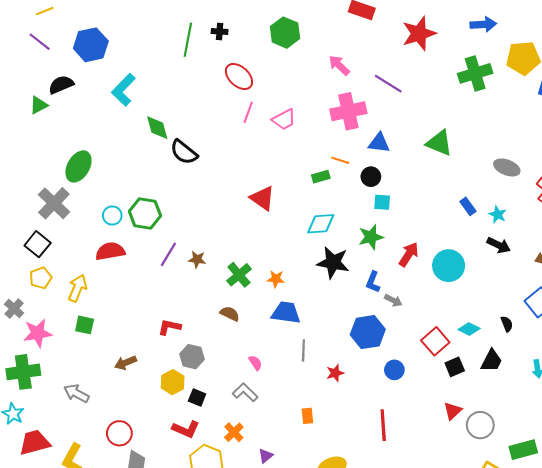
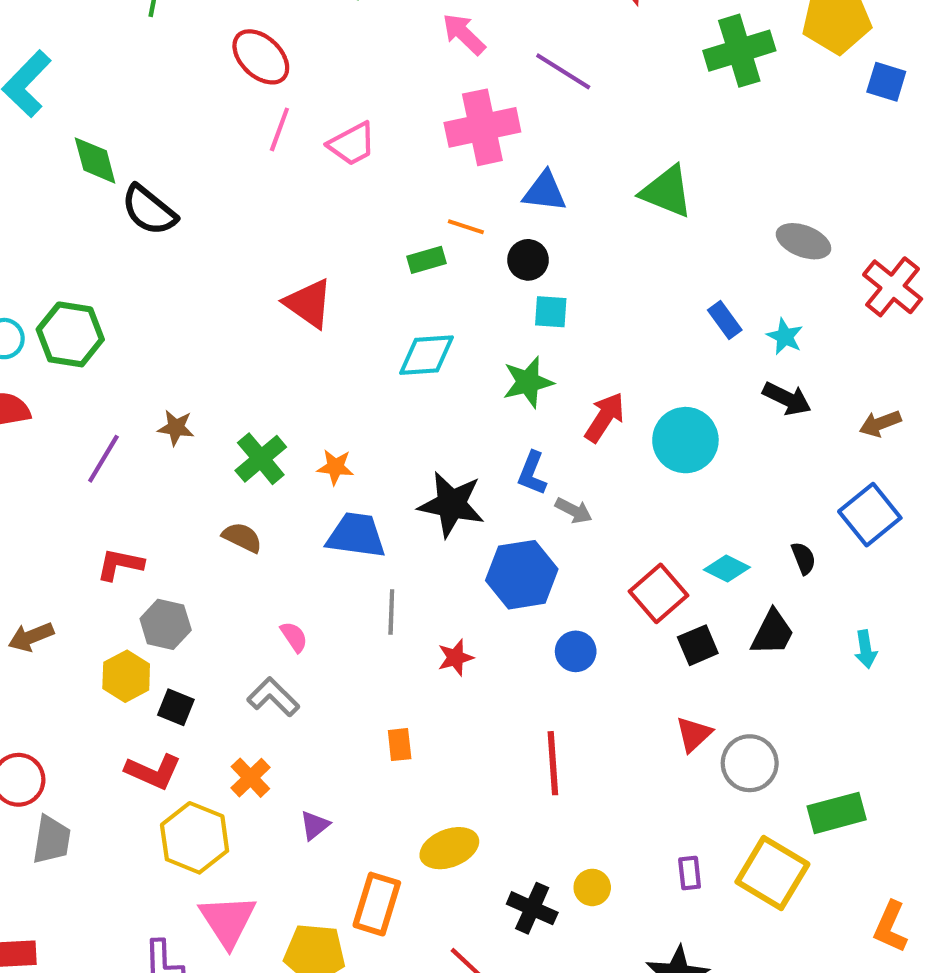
purple line: (168, 254) -> (103, 459), moved
black star: (333, 263) -> (451, 504), moved

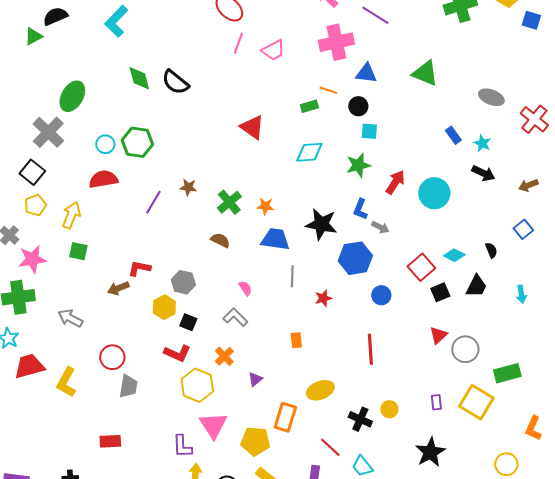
green diamond: (95, 160) -> (139, 78), moved
blue square: (870, 515) -> (523, 229), size x0.7
red L-shape: (120, 564) -> (139, 268), moved

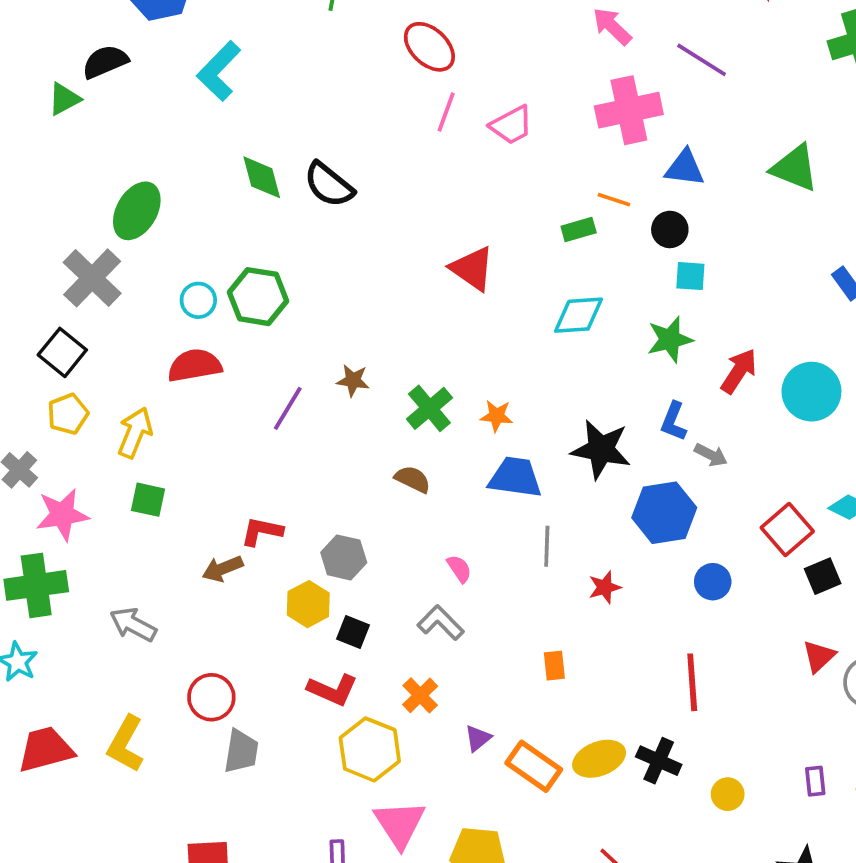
red trapezoid: (29, 366) -> (46, 749), moved
orange rectangle: (285, 417) -> (534, 766), moved, turned -72
black cross: (360, 419) -> (659, 761), moved

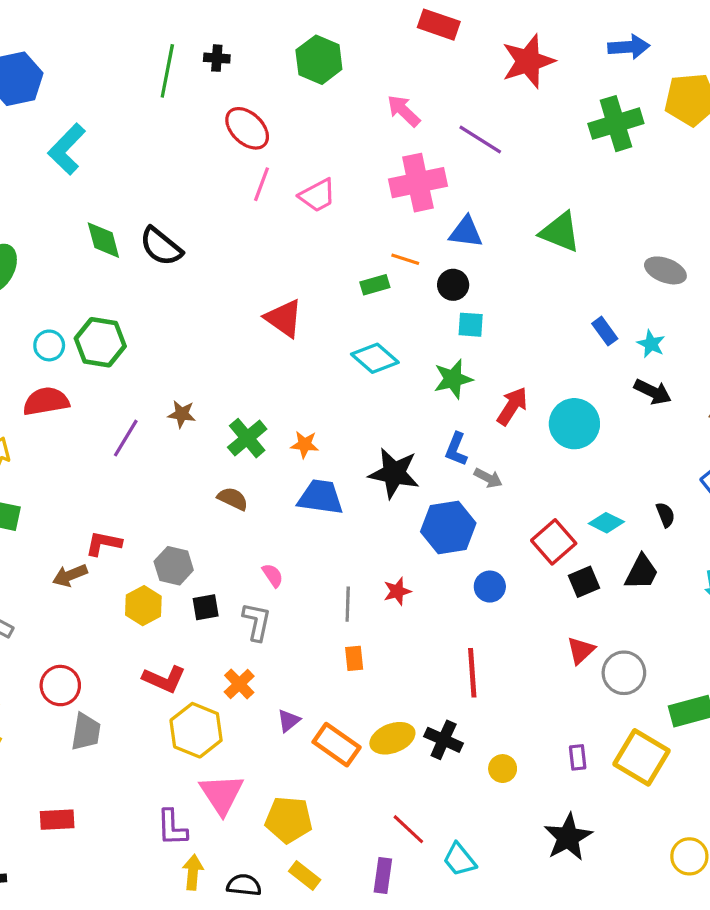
cyan diamond: (579, 315) -> (375, 358), turned 45
gray line: (547, 546) -> (348, 604), moved
gray L-shape: (441, 623) -> (257, 622), turned 57
black square: (353, 632) -> (206, 607), moved, turned -32

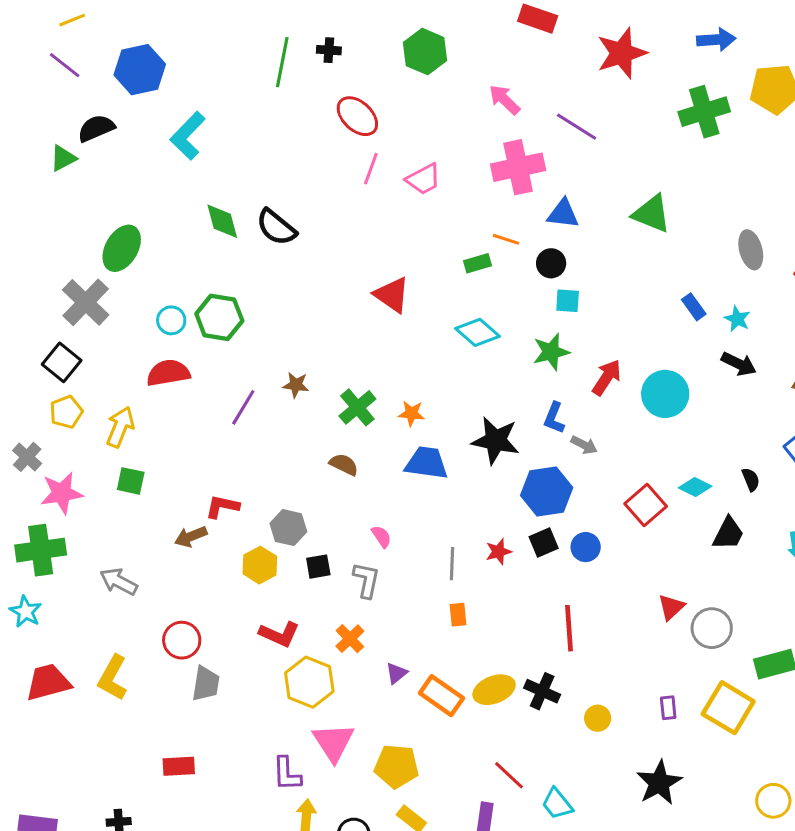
gray ellipse: (665, 270) -> (751, 250), turned 54
black square: (584, 582) -> (544, 543), moved

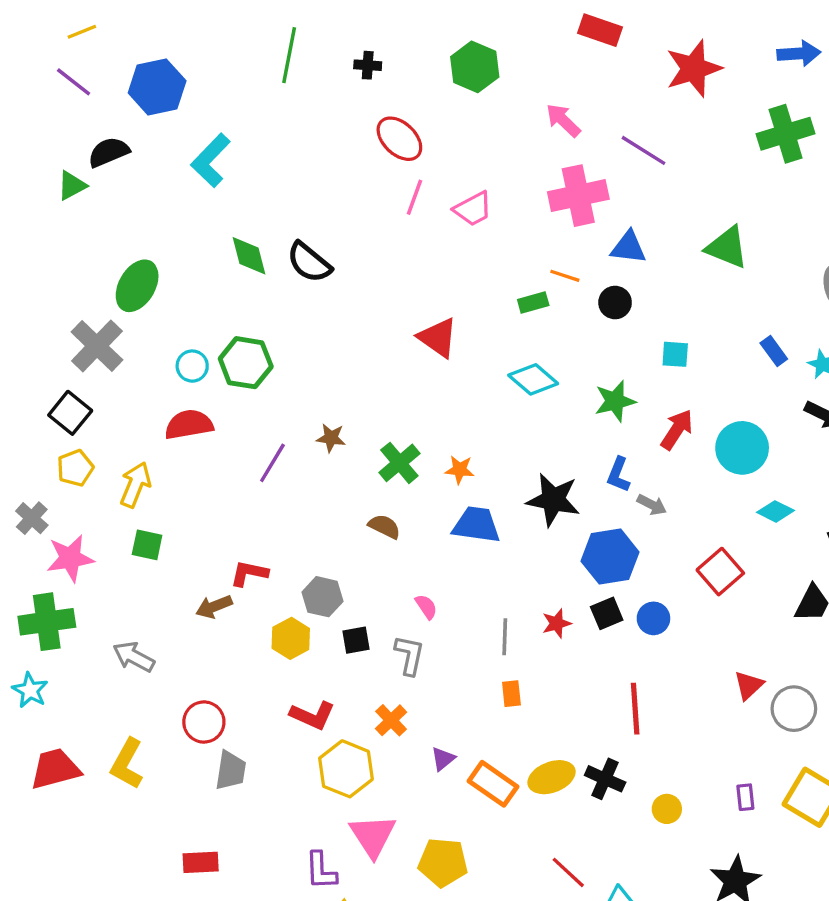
green line: (282, 62) -> (289, 55), moved
cyan square: (568, 301) -> (675, 354), moved
cyan diamond: (695, 487) -> (775, 511), moved

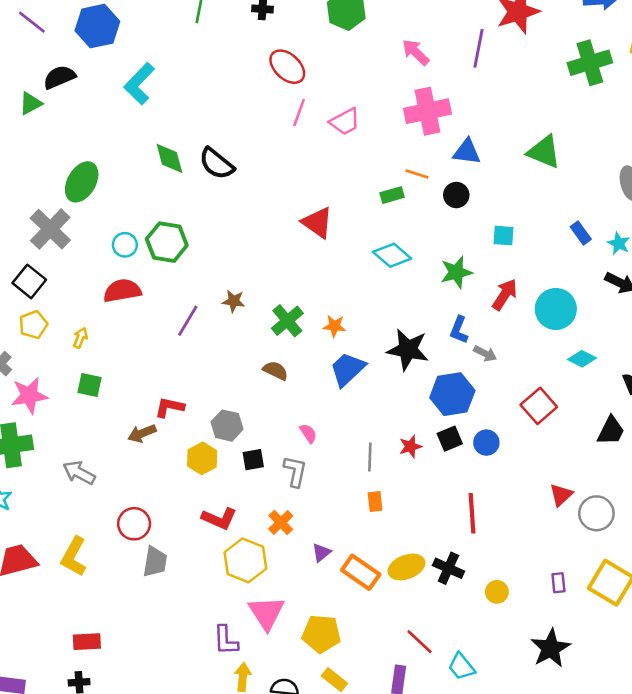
purple line: (643, 150) -> (479, 48), moved, turned 69
yellow arrow: (135, 485) -> (80, 338), size x0.6
blue trapezoid: (476, 525) -> (348, 369), turned -51
red rectangle: (201, 862) -> (87, 642), moved

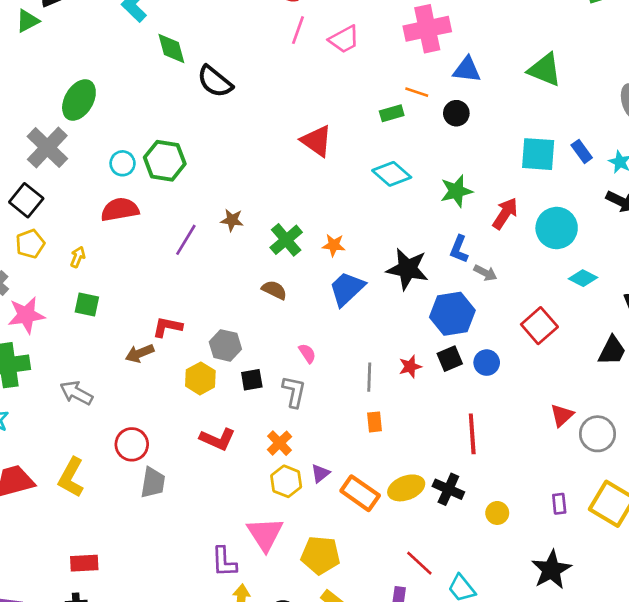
green diamond: (169, 158) -> (171, 49), moved
cyan square: (503, 236) -> (538, 154), moved, size x1.6
yellow hexagon: (245, 560) -> (286, 481), moved, size x0.7

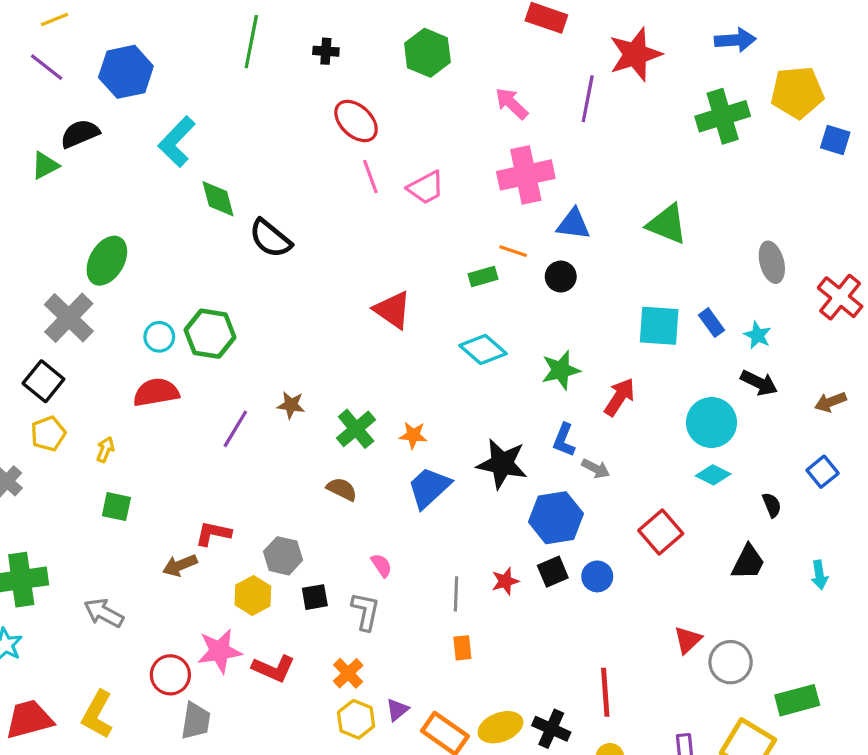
pink line: (298, 30) -> (370, 177), turned -40
cyan circle: (557, 228) -> (712, 423), moved
pink star: (26, 315) -> (220, 651), moved
red line: (472, 434) -> (605, 692), moved

